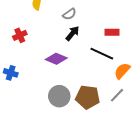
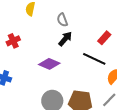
gray semicircle: (69, 14) -> (62, 20), turned 104
red rectangle: (112, 32) -> (104, 38), turned -48

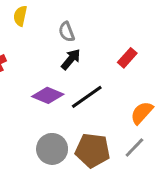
black line: (94, 59) -> (87, 97), moved, turned -60

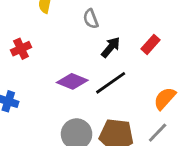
black arrow: (71, 59) -> (111, 47), moved

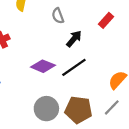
red rectangle: (150, 44) -> (106, 20), moved

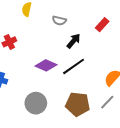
gray semicircle: (58, 16) -> (59, 20), turned -56
gray circle: (46, 109) -> (36, 103), moved

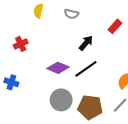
gray semicircle: (59, 20) -> (71, 14), moved
gray circle: (36, 103) -> (61, 100), moved

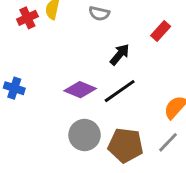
red cross: (21, 44) -> (27, 18), moved
blue cross: (11, 82) -> (14, 88), moved

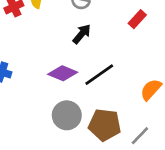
black arrow: (120, 54) -> (82, 34), moved
gray line: (168, 142) -> (140, 136), moved

